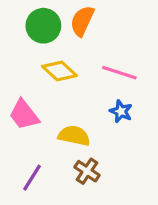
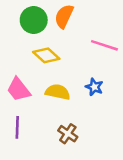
pink line: (119, 73) -> (104, 45), moved
yellow semicircle: (74, 136) -> (58, 92), moved
purple line: (32, 178) -> (17, 127), moved, turned -30

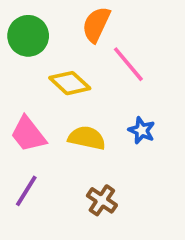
green circle: (34, 20) -> (28, 36), moved
pink line: (104, 45) -> (128, 64), moved, turned 32
purple line: (17, 127) -> (26, 191), turned 30

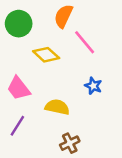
yellow semicircle: (87, 138) -> (57, 107), moved
brown cross: (102, 200) -> (70, 143), moved, turned 30

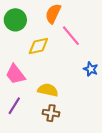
yellow diamond: (46, 55) -> (38, 46), turned -55
blue star: (93, 86) -> (91, 69), moved
brown cross: (70, 143) -> (51, 113), moved, turned 35

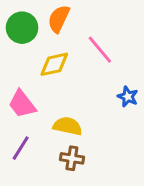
orange semicircle: (53, 14) -> (59, 19), moved

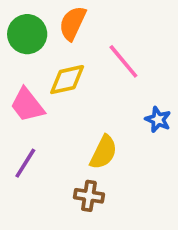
pink trapezoid: (22, 104) -> (27, 105), moved
yellow semicircle: (68, 126) -> (103, 152), moved, turned 104
purple line: (21, 148) -> (25, 163), moved

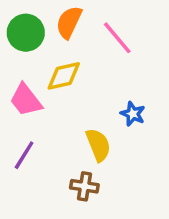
pink line: (123, 61) -> (117, 38), moved
blue star: (158, 120) -> (133, 114), moved
yellow semicircle: (103, 152) -> (98, 145), turned -48

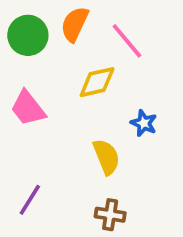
yellow diamond: (64, 76) -> (97, 82), moved
purple line: (24, 155) -> (30, 200), moved
brown cross: (84, 186) -> (110, 215), moved

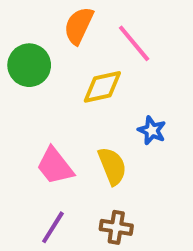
green circle: (28, 35) -> (29, 65), moved
pink trapezoid: (28, 108) -> (55, 166), moved
purple line: (30, 200) -> (53, 227), moved

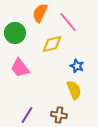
pink trapezoid: (55, 166) -> (20, 68), moved
yellow semicircle: (112, 166) -> (74, 90), moved

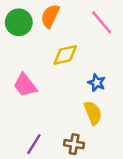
pink line: (68, 22) -> (102, 22), moved
green circle: (15, 33) -> (19, 22), moved

